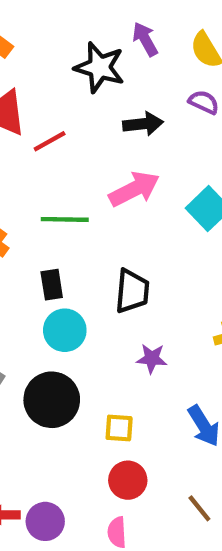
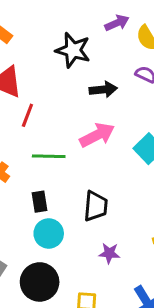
purple arrow: (145, 39) -> (117, 23), moved, turned 95
red line: (50, 141) -> (27, 115), moved, turned -40

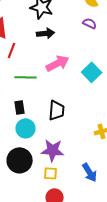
black arrow: (103, 90) -> (46, 33), moved
purple star: (109, 253) -> (53, 150), moved, size x1.6

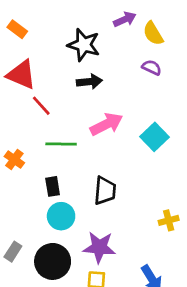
red line: (12, 50) -> (41, 106), turned -63

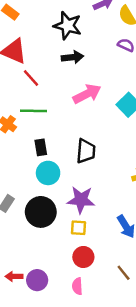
green line: (61, 144) -> (33, 111), moved

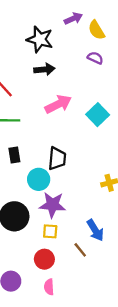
cyan circle: (48, 173) -> (39, 179), moved
red circle: (83, 257) -> (44, 259), moved
brown line: (124, 273) -> (80, 250), moved

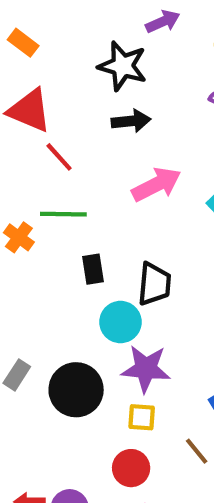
purple arrow: (73, 19) -> (163, 22), moved
black rectangle: (14, 155) -> (93, 269), moved

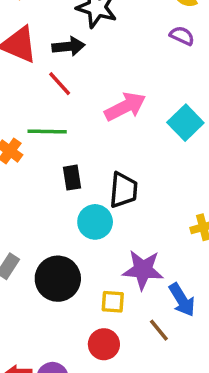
black arrow: (131, 121) -> (68, 46), moved
red line: (59, 157) -> (60, 84), moved
purple star: (146, 369) -> (143, 270), moved

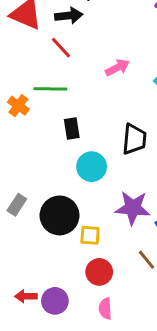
pink arrow: (125, 107) -> (117, 67), size x0.7
black trapezoid: (123, 190) -> (134, 139), moved
yellow square: (113, 302) -> (90, 235), moved

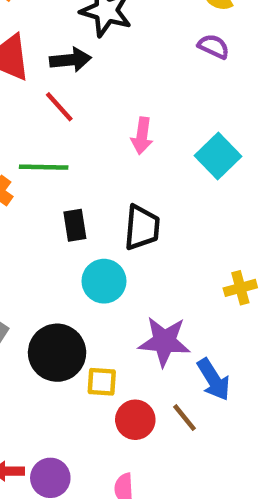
pink arrow: (117, 67) -> (142, 136), turned 125
black trapezoid: (134, 139) -> (142, 227), moved
red circle: (99, 272) -> (135, 420), moved

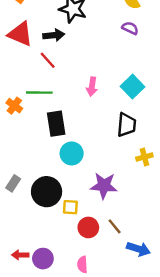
pink arrow: (142, 136) -> (92, 87), moved
black rectangle: (75, 225) -> (56, 124), size x1.5
black trapezoid: (142, 227) -> (127, 125), moved
blue arrow: (214, 380) -> (138, 249), moved, turned -40

